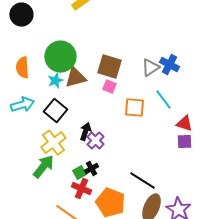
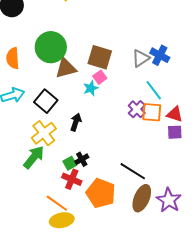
cyan star: (55, 81) -> (91, 88), moved
pink square: (109, 87) -> (100, 77), turned 32
orange square: (134, 108) -> (152, 112), moved
purple cross: (95, 141) -> (137, 109), moved

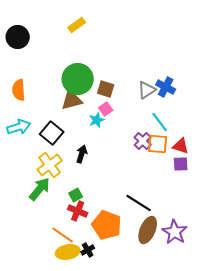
green circle: (51, 47) -> (78, 79), moved
brown square: (100, 57) -> (106, 89), size x0.7
black cross: (82, 159) -> (88, 250), moved

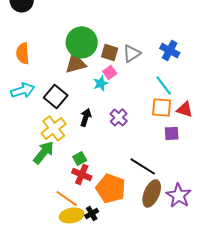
gray triangle: (147, 90) -> (132, 53), moved
purple cross: (143, 141) -> (119, 117), moved
purple square: (181, 164) -> (172, 133), moved

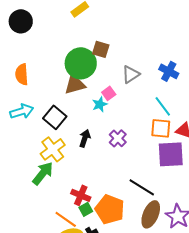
brown square: (110, 52) -> (101, 49), moved
purple square: (172, 133) -> (171, 154), size x1.8
green square: (80, 158) -> (86, 209), moved

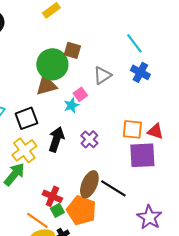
cyan line: (163, 106) -> (134, 43), moved
black square: (55, 117) -> (26, 118), turned 30
black arrow: (85, 138) -> (56, 139), size x1.4
brown ellipse: (151, 214) -> (89, 184), moved

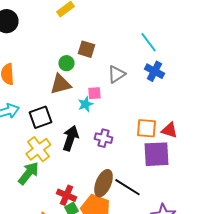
green circle: (52, 64) -> (66, 63), size x0.5
pink square: (80, 94) -> (94, 93), turned 32
purple cross: (89, 139) -> (103, 138), turned -30

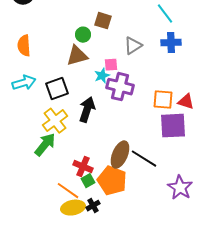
blue cross: (154, 71) -> (171, 43), turned -30
purple cross: (103, 138) -> (120, 87), moved, size x1.5

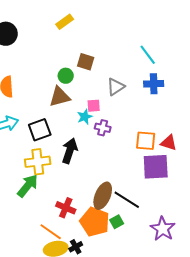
purple cross: (120, 87) -> (103, 128), size x0.6
yellow cross: (55, 121) -> (38, 162), turned 30
green square: (88, 181) -> (117, 222), moved

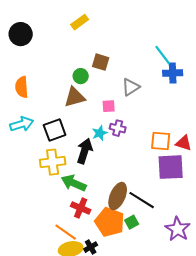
blue cross: (154, 84) -> (173, 73), moved
cyan star: (85, 117) -> (100, 133), moved
green arrow: (28, 186) -> (74, 183), moved, turned -105

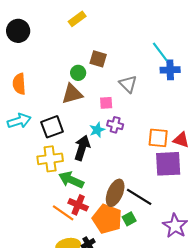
gray triangle: (131, 87) -> (128, 84), turned -42
orange line: (66, 232) -> (63, 213), moved

